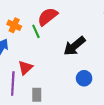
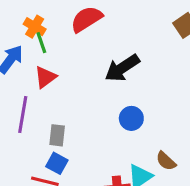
green line: (36, 31) -> (41, 43), moved
red triangle: (25, 68) -> (45, 77), moved

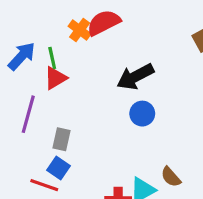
orange cross: (35, 27) -> (80, 30), moved
green line: (41, 43) -> (52, 58), moved
blue circle: (131, 118) -> (142, 114), moved

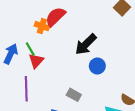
gray rectangle: (62, 139) -> (74, 95), moved, turned -56

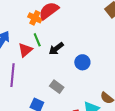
black arrow: (86, 44) -> (56, 49), moved, size x0.7
green line: (30, 49) -> (37, 40), moved

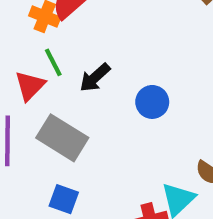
gray rectangle: (57, 87) -> (62, 138), moved, size x1.6

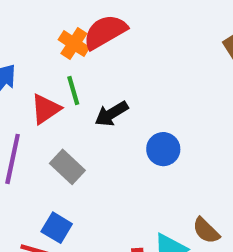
gray rectangle: (62, 138) -> (67, 167), size x0.7

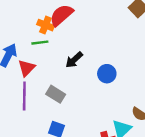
green line: (73, 90) -> (40, 43), moved, turned -70
red triangle: (46, 109) -> (27, 68), moved

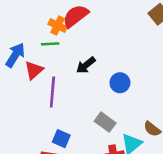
gray rectangle: (56, 94) -> (105, 122), moved
purple line: (24, 96) -> (52, 92), moved

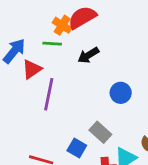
black arrow: (86, 65) -> (88, 55), moved
blue square: (61, 139) -> (77, 148), moved

